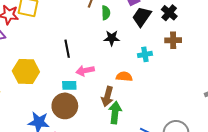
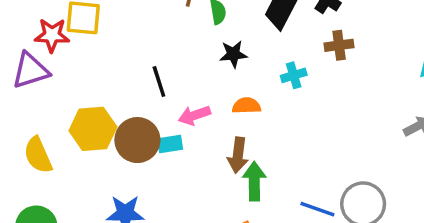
orange semicircle: (124, 77) -> (246, 106), moved
brown circle: (65, 106) -> (137, 140), moved

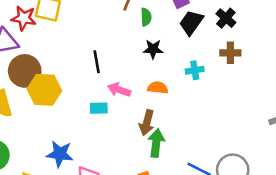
pink arrow: (194, 115) -> (119, 90), turned 30
brown circle: (137, 140) -> (25, 71), moved

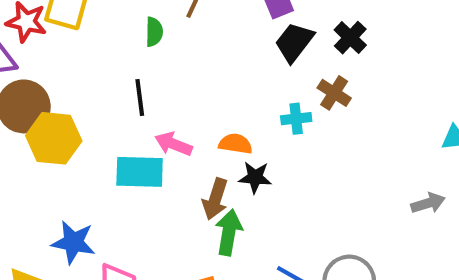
green semicircle: (146, 17) -> (154, 32), moved
black star: (153, 49) -> (255, 177), moved
brown cross: (230, 53) -> (334, 93), moved, turned 30
cyan rectangle: (99, 108) -> (140, 172), size x1.6

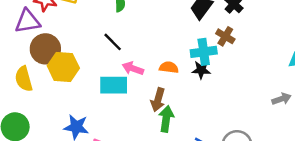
black line: (140, 97) -> (113, 42), turned -36
cyan cross: (296, 119) -> (204, 52), size x1.5
black star: (255, 177) -> (201, 70), moved

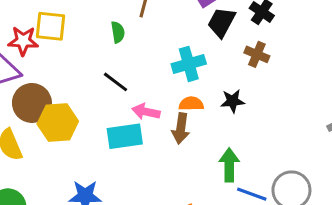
cyan cross: (204, 52) -> (189, 64), moved
brown arrow: (158, 100) -> (181, 128), moved
green arrow: (166, 119) -> (229, 165), moved

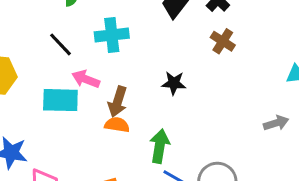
brown cross: (257, 54) -> (223, 41), moved
cyan cross: (189, 64) -> (112, 35), moved
orange semicircle: (191, 104) -> (117, 125), moved

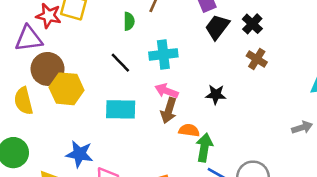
pink arrow: (86, 79) -> (167, 91), moved
orange semicircle: (117, 125) -> (189, 130), moved

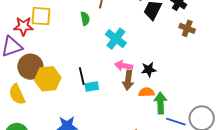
cyan cross: (163, 54) -> (116, 39), turned -35
black line: (120, 63) -> (82, 76), moved, turned 42
black star: (216, 95) -> (149, 70), moved
cyan rectangle: (121, 109) -> (92, 86), size x0.6

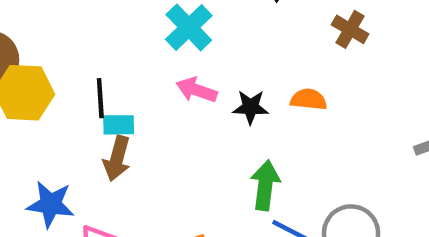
brown arrow: (128, 80) -> (117, 158), moved
orange semicircle: (146, 92) -> (309, 99), moved

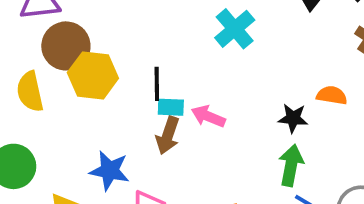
pink arrow: (197, 90) -> (208, 116), moved
black star: (251, 107) -> (293, 118), moved

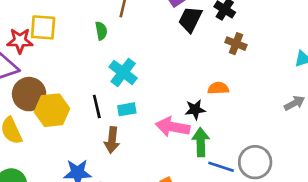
cyan cross: (235, 29) -> (123, 72), moved
cyan rectangle: (171, 107) -> (127, 109), moved
pink arrow: (208, 116) -> (173, 127), moved, size x1.4

